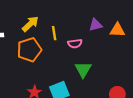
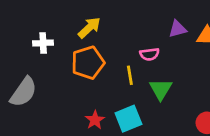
yellow line: (54, 33) -> (130, 75), moved

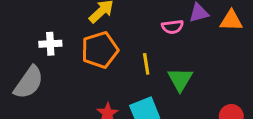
white cross: (43, 43) -> (50, 44), moved
pink semicircle: (149, 54) -> (172, 27), moved

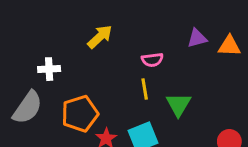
pink semicircle: (172, 27) -> (152, 60), moved
orange pentagon: (100, 50) -> (80, 114), moved

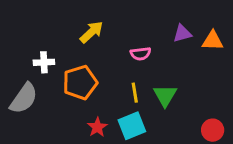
yellow line: (145, 89) -> (135, 93), moved
orange pentagon: (80, 114) -> (80, 83), moved

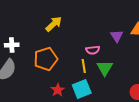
purple triangle: (182, 34) -> (117, 36), moved, turned -48
pink semicircle: (141, 54) -> (93, 50), moved
white cross: (44, 62) -> (12, 45), moved

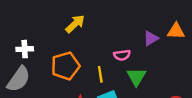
purple triangle: (117, 36) -> (151, 38), turned 32
yellow line: (84, 66) -> (100, 74), moved

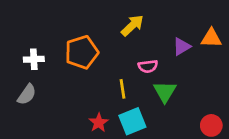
yellow arrow: (75, 24) -> (132, 25), moved
orange pentagon: (65, 66) -> (82, 52), moved
gray semicircle: (19, 79) -> (27, 94), size x0.7

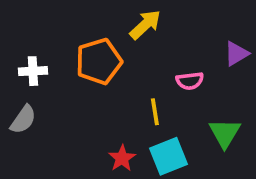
yellow arrow: (132, 25) -> (145, 25), moved
green triangle: (165, 92) -> (225, 133), moved

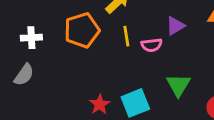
purple triangle: (236, 54) -> (175, 26), moved
yellow line: (155, 112) -> (126, 36), moved

